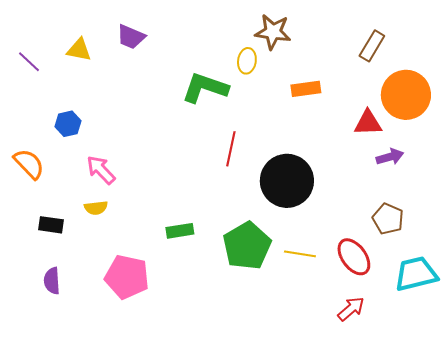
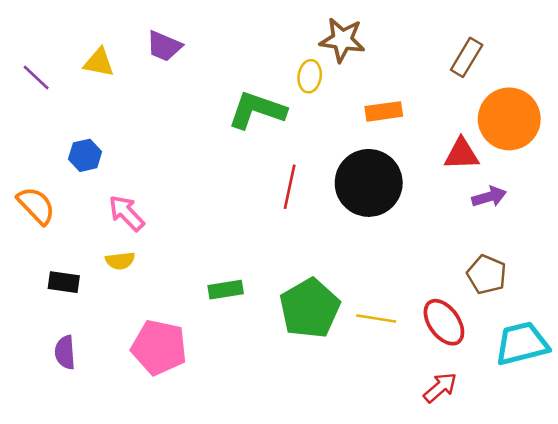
black circle: (287, 181) -> (369, 183), moved

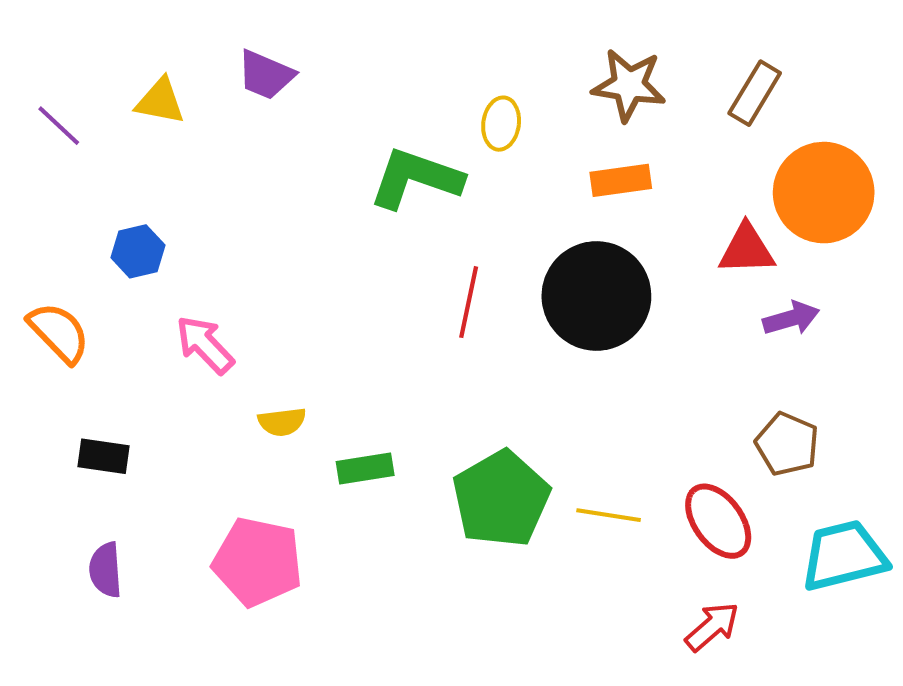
brown star: (342, 40) -> (629, 85), moved
yellow semicircle: (120, 261) -> (282, 422), moved

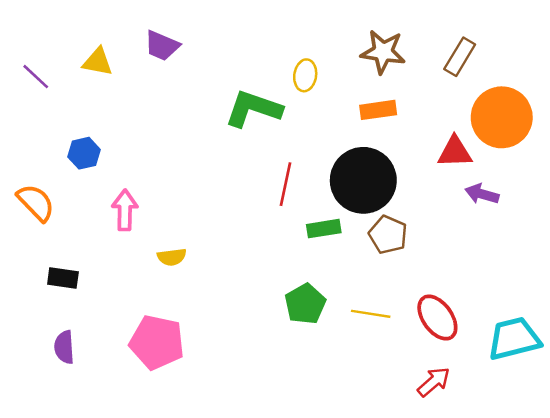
purple arrow: (791, 318) -> (482, 194), turned -148
pink arrow: (205, 345) -> (125, 210), turned 45
brown pentagon: (787, 444) -> (388, 235), moved
green rectangle: (365, 468) -> (324, 229), moved
green pentagon: (501, 499) -> (305, 304), size x0.7

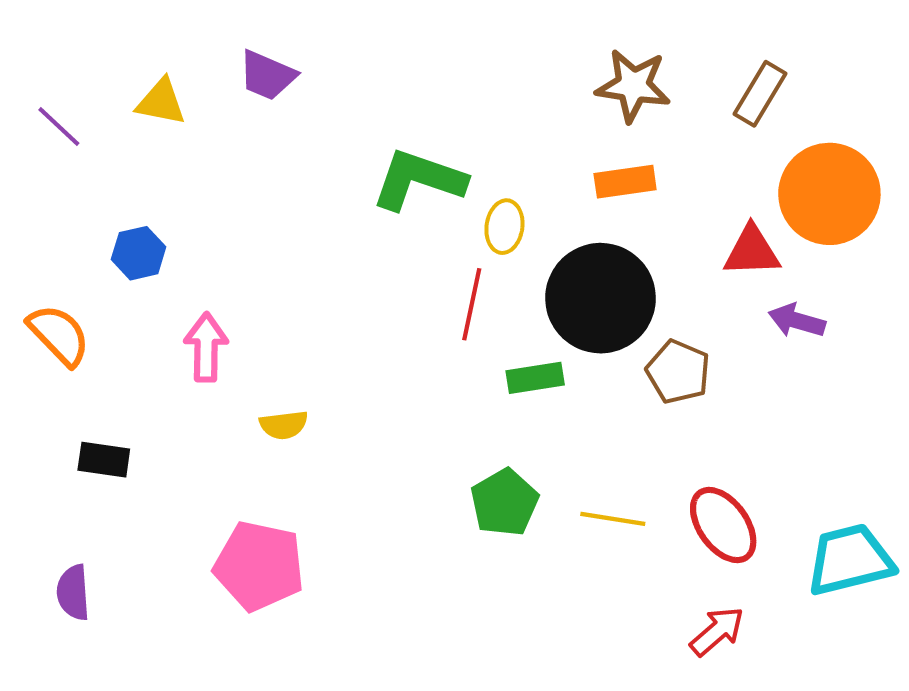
yellow ellipse: (305, 75) -> (504, 227), moved
brown pentagon: (388, 235) -> (678, 372), moved
purple semicircle: (64, 347) -> (73, 592), moved

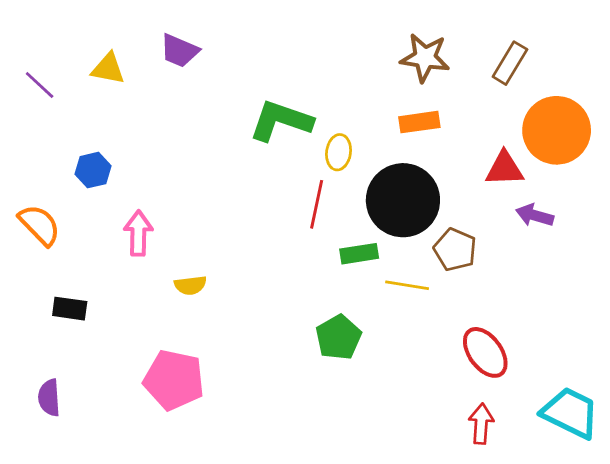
yellow line: (613, 519) -> (407, 285), moved
cyan trapezoid: (850, 560) -> (570, 413), moved, turned 40
red arrow: (717, 631) -> (481, 424), turned -45

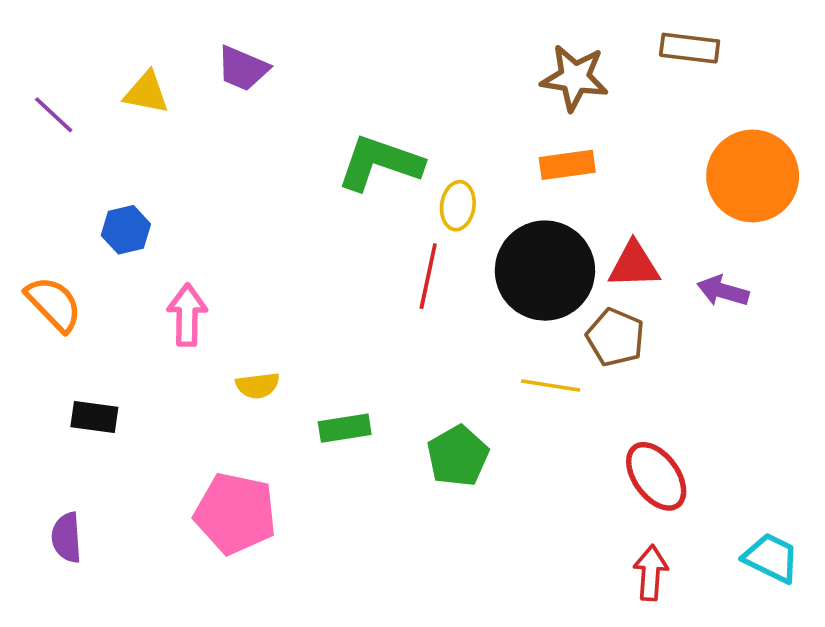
brown rectangle: (510, 63) -> (690, 48), moved, turned 66
red triangle: (504, 169) -> (634, 265), moved
green rectangle: (359, 254) -> (345, 428), moved
cyan trapezoid: (570, 413) -> (771, 558), size x0.7

